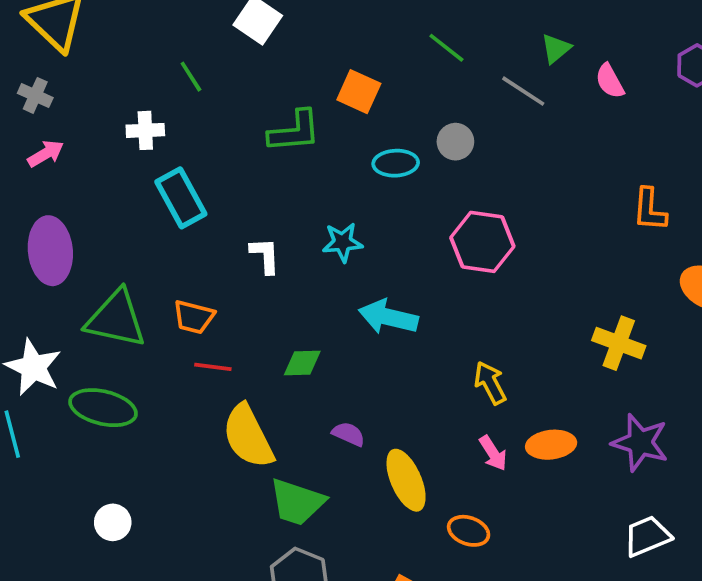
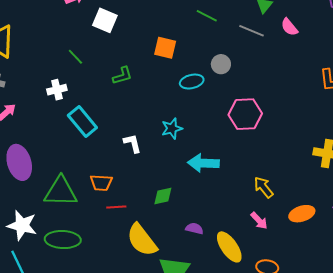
pink semicircle: (610, 81) -> (289, 27), moved
green L-shape: (294, 131) -> (122, 76), moved, size x0.7
pink arrow: (493, 453) -> (259, 221), moved

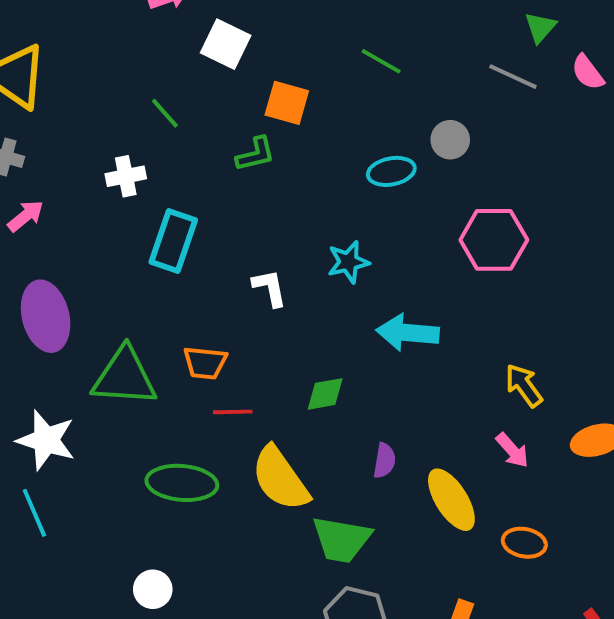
green line: (207, 16) -> (381, 61), moved
orange square: (165, 48) -> (287, 103), moved
cyan rectangle: (82, 122) -> (173, 241), turned 56
purple semicircle: (194, 229) -> (384, 461), turned 84
green ellipse: (63, 240) -> (182, 483), moved

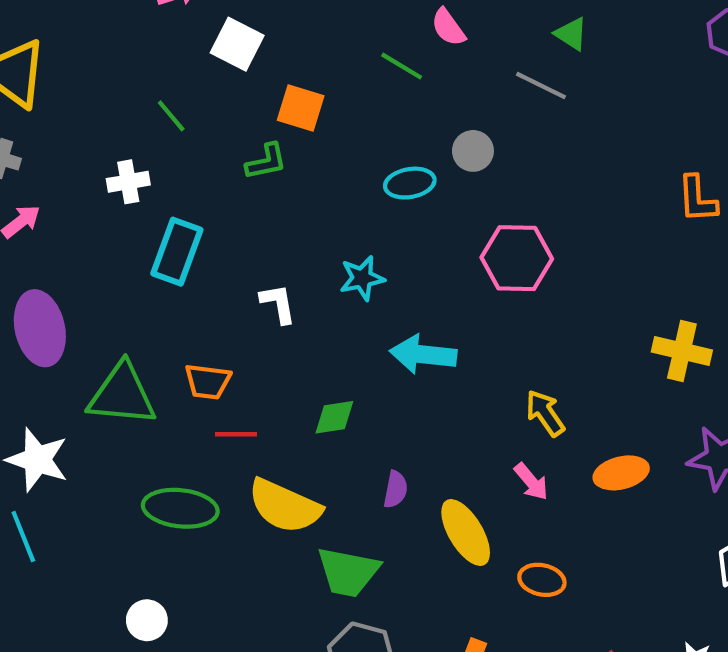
green triangle: (540, 27) -> (571, 34), turned -40
pink semicircle: (588, 72) -> (448, 27), moved
yellow semicircle: (280, 479) -> (285, 506), turned -32

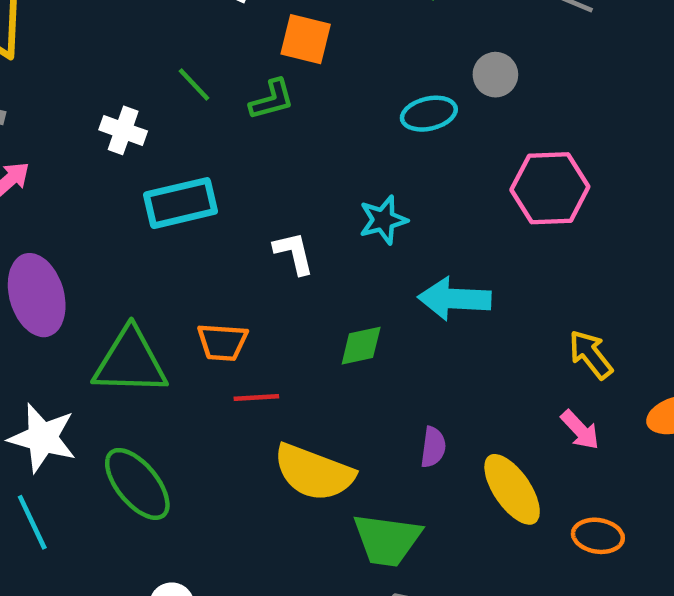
green line: (171, 116) -> (194, 84), moved
white cross: (128, 182) -> (123, 130), turned 33
cyan rectangle: (177, 252) -> (181, 203), turned 60
green diamond: (334, 417) -> (361, 346), moved
green ellipse: (180, 508) -> (137, 484), moved, turned 48

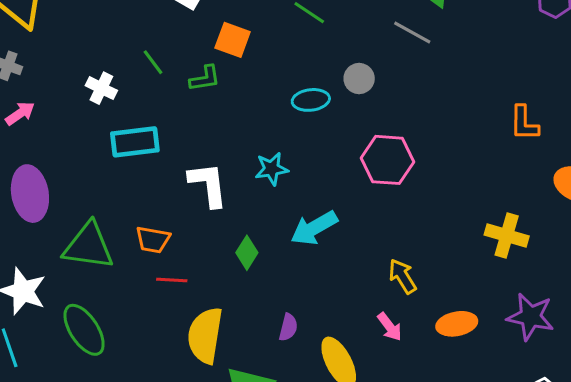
white L-shape: (294, 253) -> (208, 185), size x1.5
cyan arrow: (454, 299) -> (314, 228), turned -39
green diamond: (361, 346) -> (247, 253), turned -52
yellow semicircle: (314, 472) -> (205, 335), turned 72

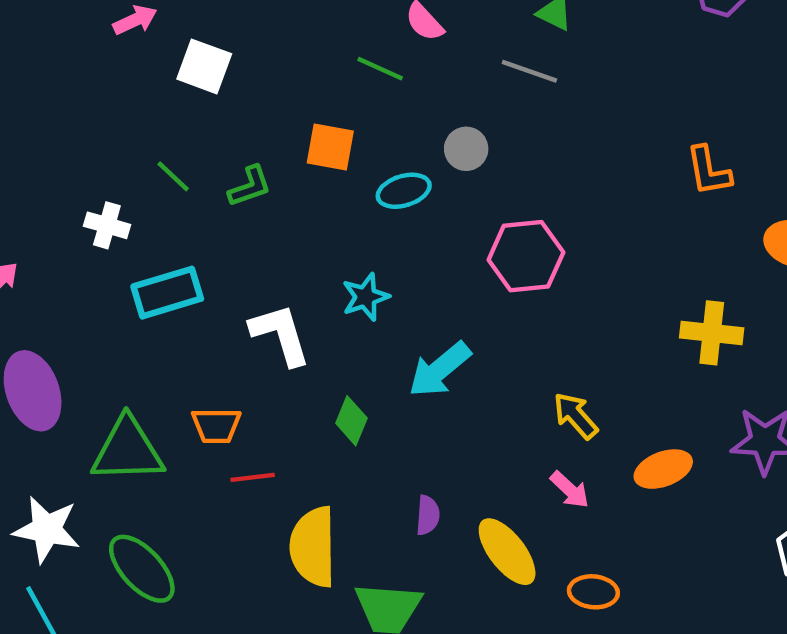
orange square: (233, 40) -> (330, 147), moved

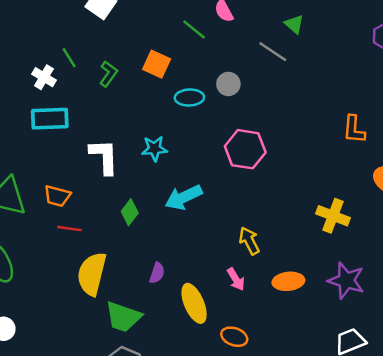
green L-shape: (250, 186) -> (108, 74), turned -50
white cross: (107, 225) -> (44, 77), moved

